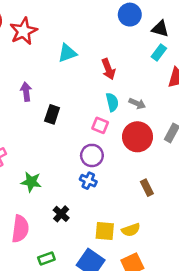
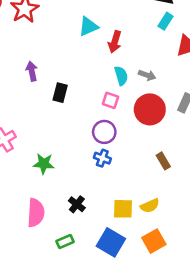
cyan triangle: (67, 53) -> (88, 26), moved
red arrow: (108, 69) -> (115, 42), turned 42
black cross: (61, 214) -> (77, 204), moved

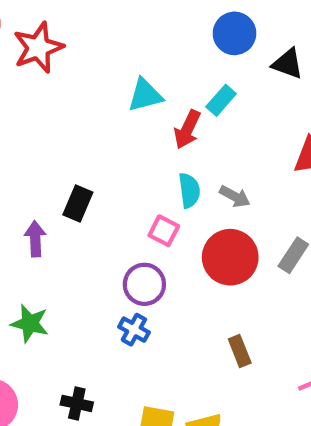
cyan rectangle: (166, 21) -> (221, 100), moved
purple arrow: (32, 71) -> (35, 239), moved
black cross: (77, 204) -> (77, 403), turned -35

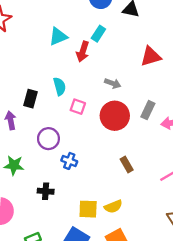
cyan semicircle: (189, 190) -> (60, 86), moved
purple circle: (144, 284) -> (48, 139), moved
black cross: (77, 403) -> (46, 191), moved

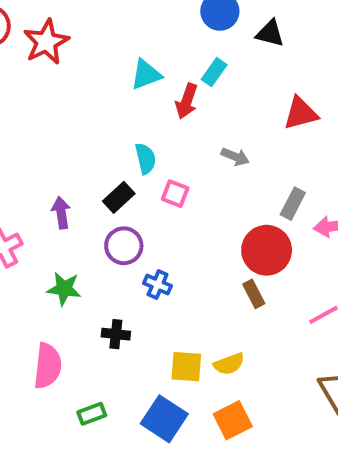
black rectangle: (31, 99) -> (119, 197), moved, turned 30
red circle: (115, 116) -> (267, 250), moved

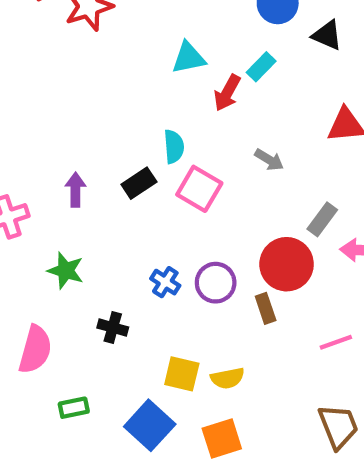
pink square: (175, 194) -> (199, 189), size x1.5
purple circle: (124, 246) -> (216, 283), moved

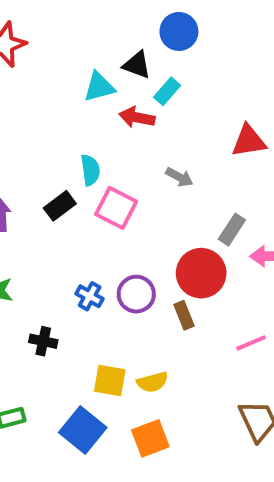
black triangle: (327, 35) -> (137, 65), moved
red arrow: (227, 93) -> (137, 117), turned 76

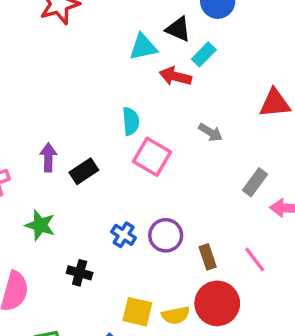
black rectangle: (60, 206) -> (84, 171), moved
red circle: (201, 273) -> (217, 303), moved
pink line: (251, 343) -> (255, 260), moved, turned 72

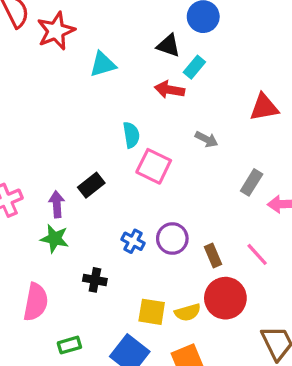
cyan triangle: (143, 47) -> (103, 64), moved
purple arrow: (48, 157) -> (57, 204), moved

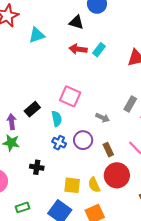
cyan rectangle: (194, 67) -> (99, 50), moved
cyan semicircle: (131, 135) -> (57, 119), moved
gray arrow: (206, 139) -> (103, 118), moved
yellow semicircle: (188, 312) -> (94, 185), turned 84

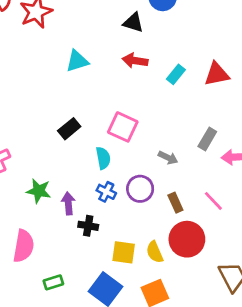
cyan triangle: (37, 35) -> (77, 61), moved
cyan rectangle: (99, 50) -> (176, 74), moved
black rectangle: (32, 109) -> (69, 129), moved
purple arrow: (12, 122) -> (68, 203), moved
black cross: (37, 167) -> (88, 226), moved

